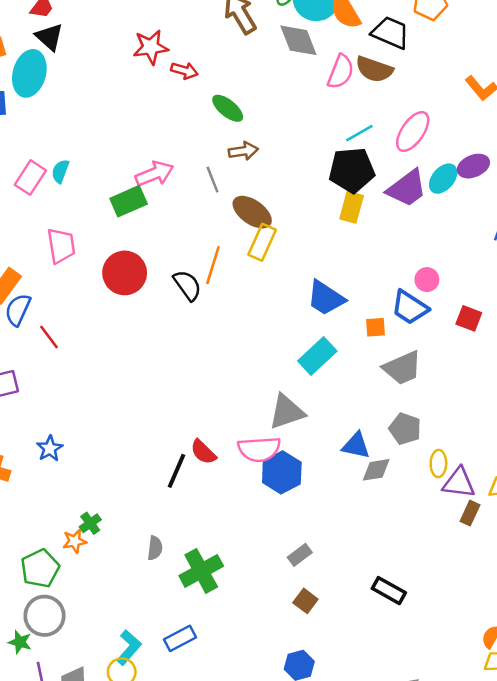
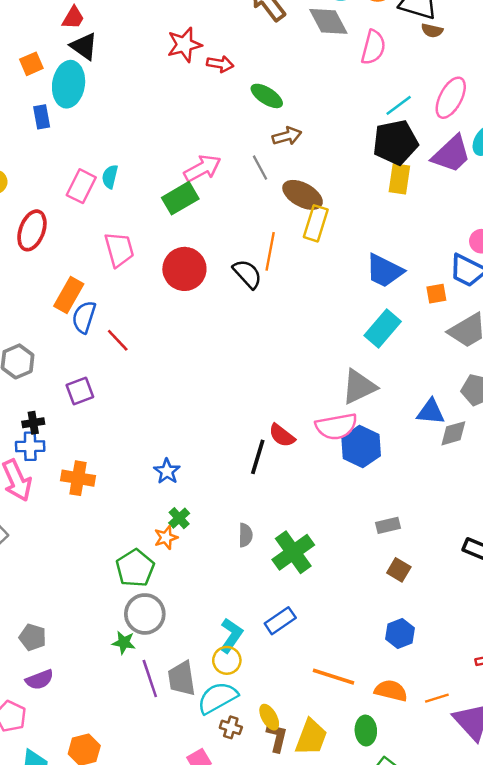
brown semicircle: (374, 69) -> (432, 31), moved, size x0.6
blue star: (50, 449) -> (167, 471), moved
gray rectangle: (300, 555) -> (388, 525), turned 30

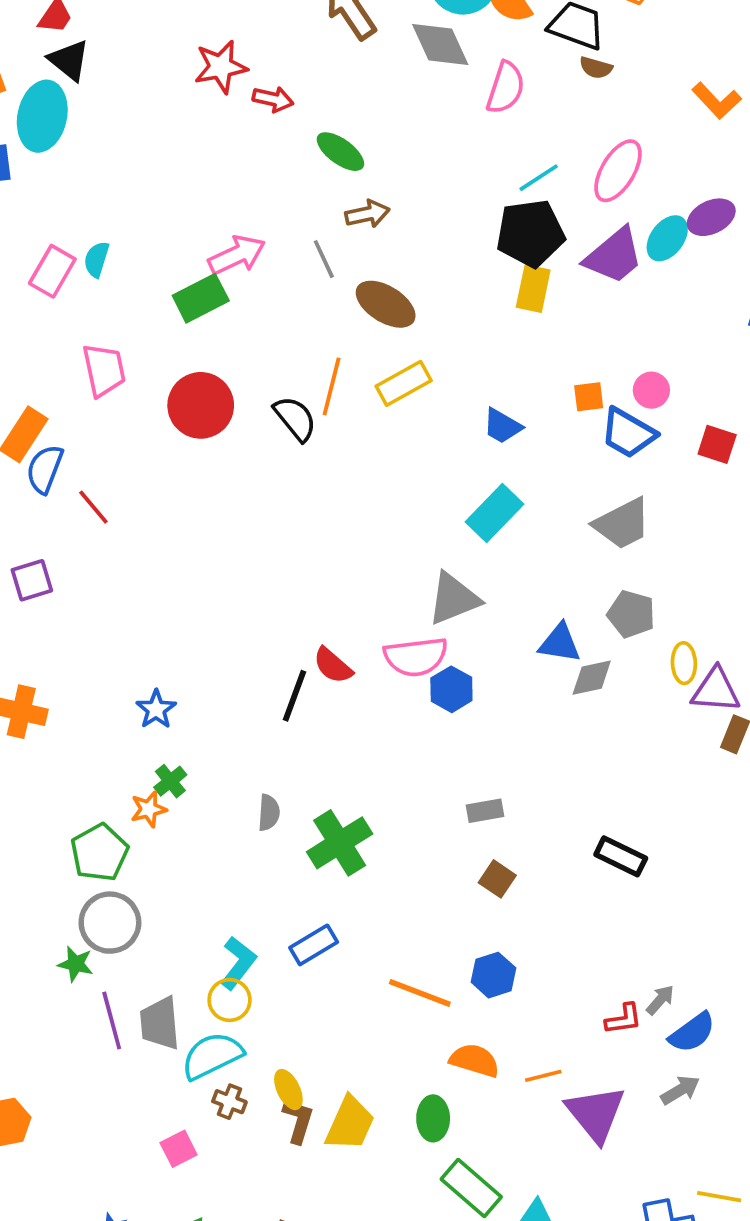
yellow rectangle: (316, 223) -> (404, 383), moved, turned 40
blue trapezoid: (384, 271) -> (502, 426), size x0.7
orange square: (436, 294) -> (589, 397), moved
blue hexagon: (361, 447) -> (451, 689), size x0.7
orange line: (333, 677) -> (420, 993), moved

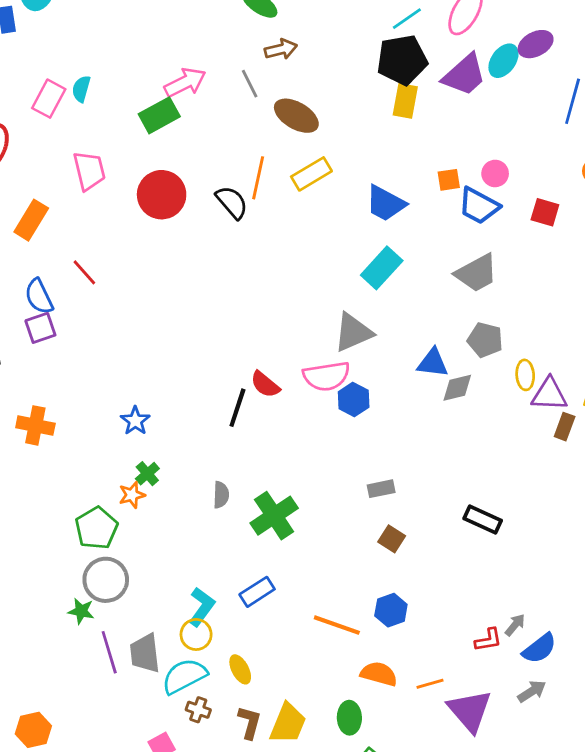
blue trapezoid: (502, 426) -> (385, 203), size x1.4
blue semicircle: (45, 469) -> (39, 296), moved, turned -45
yellow ellipse: (288, 1090) -> (240, 669), moved

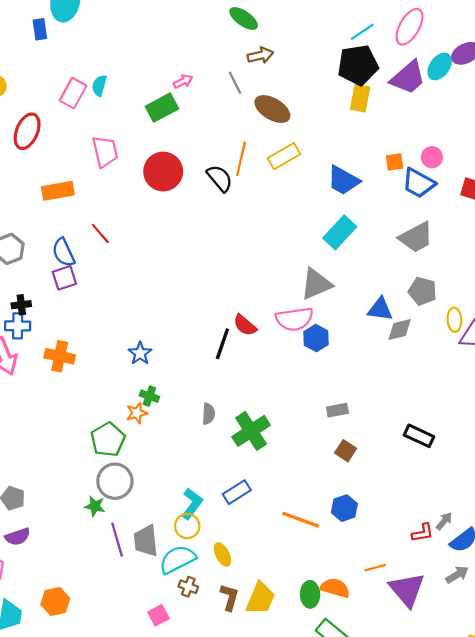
pink arrow: (185, 83) -> (183, 81), size x0.6
orange rectangle: (31, 220) -> (58, 191), turned 48
green cross: (147, 474) -> (149, 396), turned -30
orange semicircle: (379, 674) -> (335, 588), moved

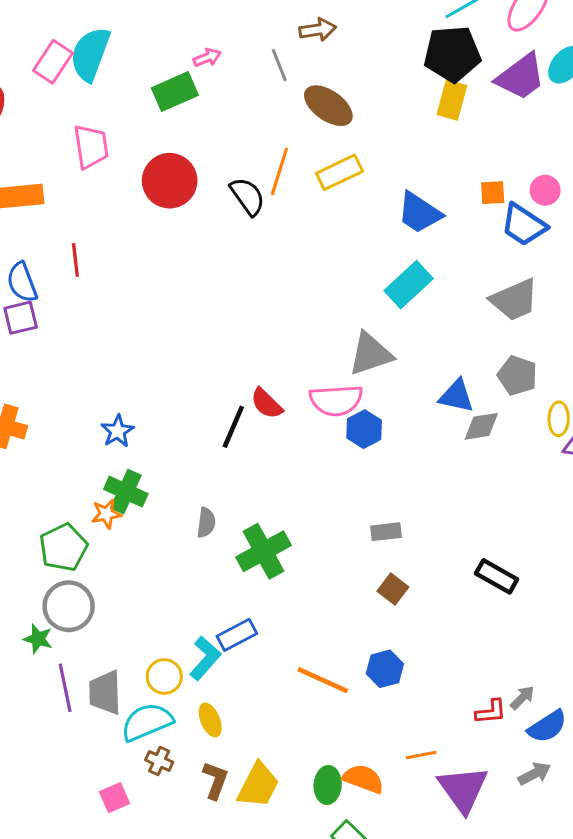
cyan semicircle: (99, 86) -> (90, 54), size x1.8
red line: (100, 233) -> (75, 260), turned 30
green cross: (149, 396) -> (126, 492), size x1.5
cyan L-shape: (192, 504) -> (205, 658), moved

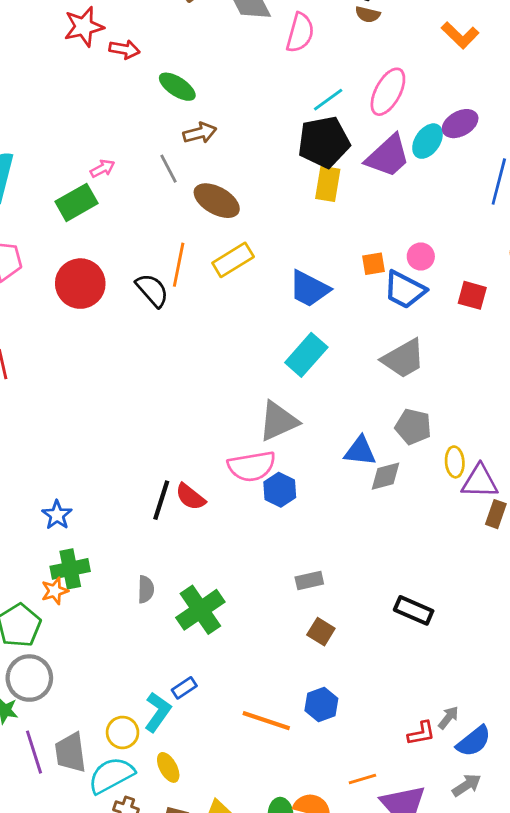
red semicircle: (267, 403) -> (190, 497), moved
green cross: (126, 492) -> (70, 569), turned -30
blue rectangle: (237, 635) -> (184, 688), size x0.7

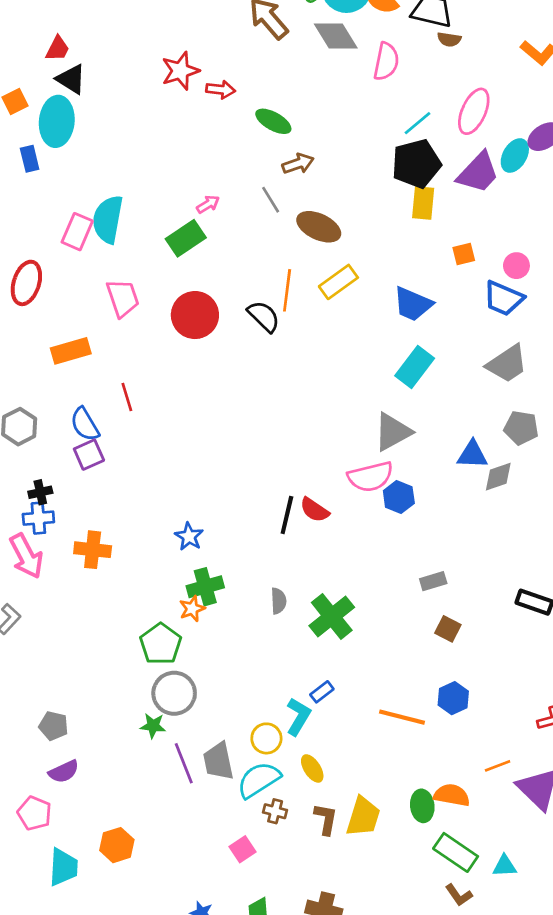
orange square: (374, 264) -> (464, 254), moved

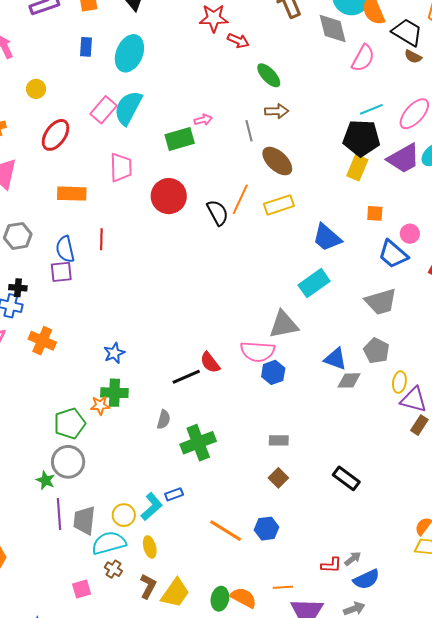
cyan ellipse: (57, 121) -> (129, 53), moved
black line: (287, 515) -> (186, 377), moved, turned 36

